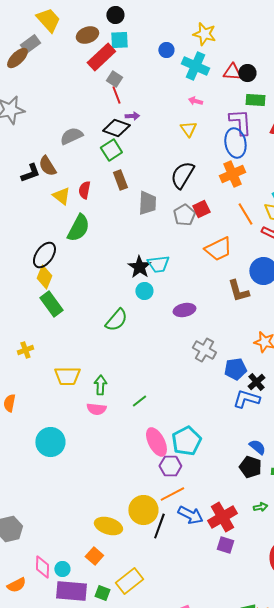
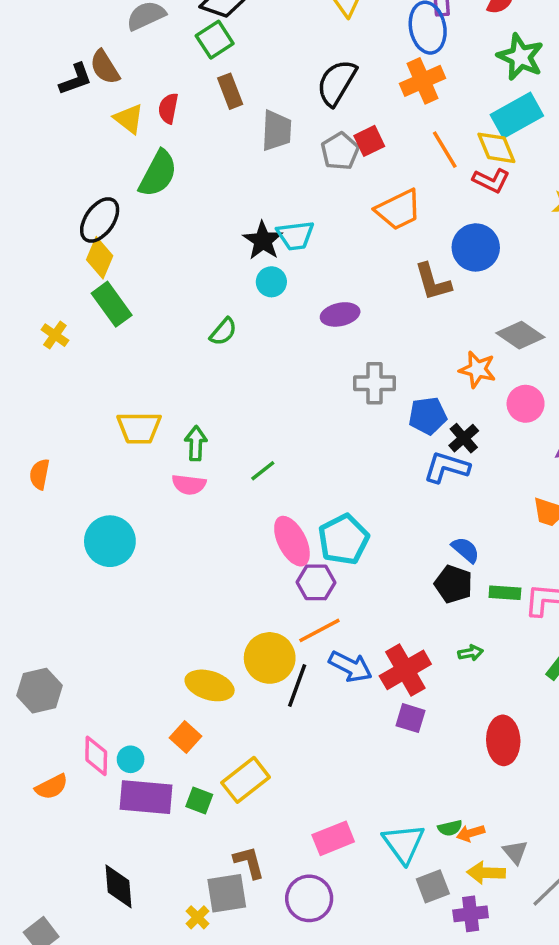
green semicircle: (116, 320) -> (223, 332), size x0.7
yellow cross: (25, 350) -> (55, 335), moved, turned -35
gray cross: (204, 350) -> (374, 383), turned -30

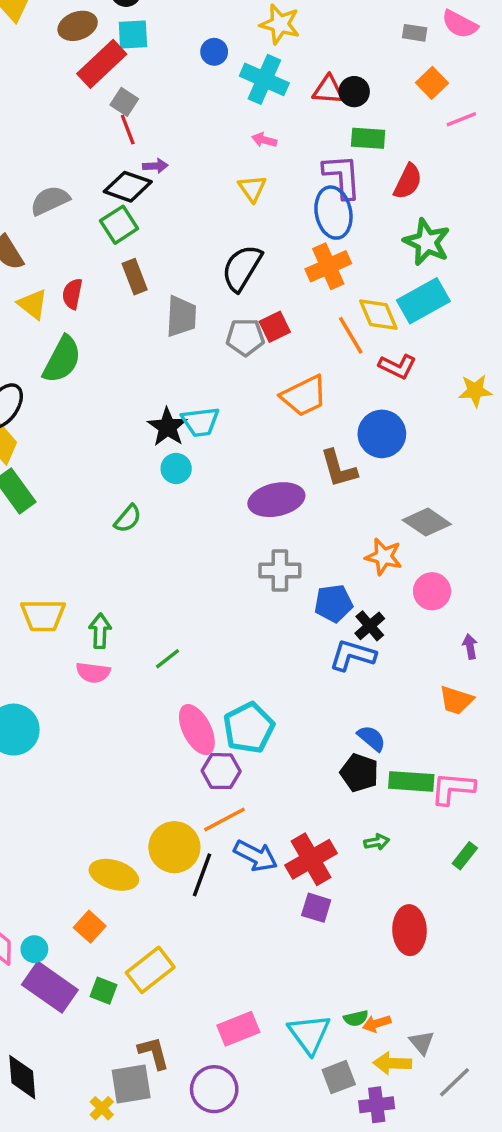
yellow diamond: (496, 148) -> (378, 315), moved
gray pentagon: (340, 151) -> (245, 337), turned 30
purple ellipse: (340, 314) -> (276, 500), moved, size x1.4
green rectangle: (505, 593) -> (411, 781), size x1.4
purple rectangle: (146, 797) -> (50, 987), turned 30

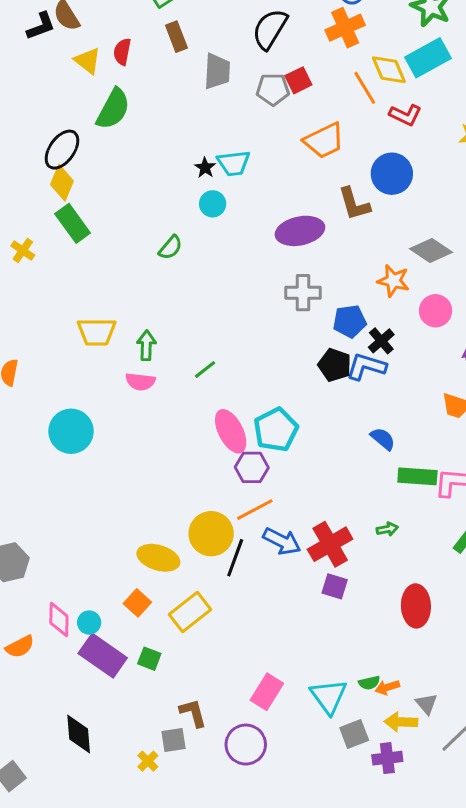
black star: (167, 427) -> (205, 168), size x0.6
black pentagon: (359, 773) -> (335, 365), moved
yellow rectangle: (150, 970) -> (190, 612), moved
pink rectangle: (238, 1029) -> (267, 692), turned -36
gray square: (131, 1084) -> (173, 740), size x0.7

